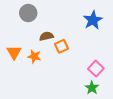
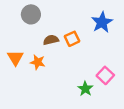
orange square: (62, 46) -> (72, 39), moved
green star: (92, 88) -> (85, 89), moved

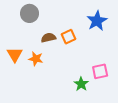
pink square: (105, 75) -> (100, 71), turned 35

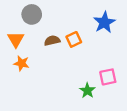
orange triangle: (15, 55) -> (16, 39), moved
orange star: (36, 59) -> (21, 63), moved

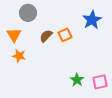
brown semicircle: (52, 41) -> (46, 36), turned -32
pink square: (108, 77) -> (100, 82), moved

